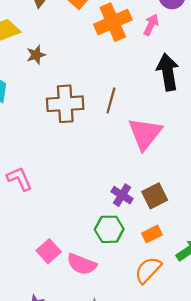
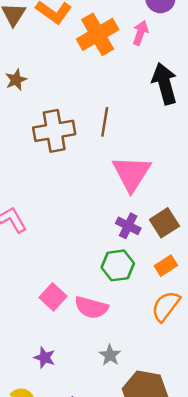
pink triangle: (145, 134) -> (132, 173), moved

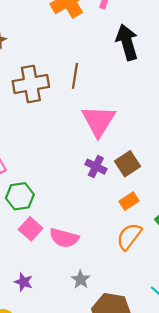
green hexagon: (118, 265) -> (20, 196), moved

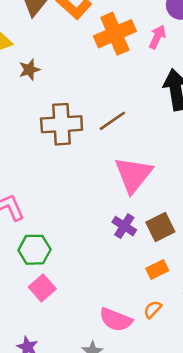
brown line: (75, 76) -> (112, 121), turned 40
orange semicircle: (129, 236) -> (153, 309), size x0.6
pink semicircle: (64, 238) -> (116, 320), moved

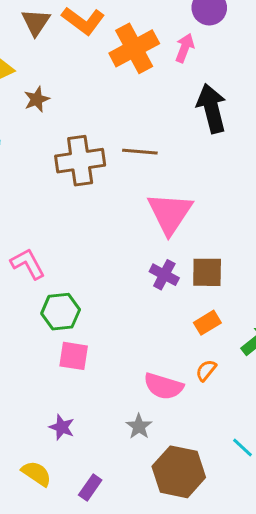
brown line: (112, 121) -> (140, 152), turned 44
brown square: (160, 227) -> (207, 272), turned 32
pink square: (42, 288) -> (74, 356), turned -35

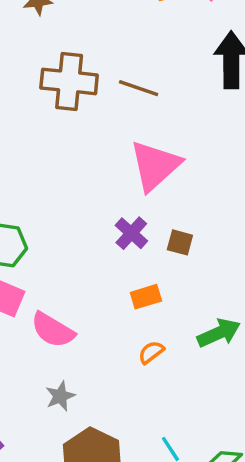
brown square: (207, 272) -> (180, 242), size x0.7
orange rectangle: (207, 323) -> (146, 297), moved
pink semicircle: (164, 386) -> (53, 330), moved

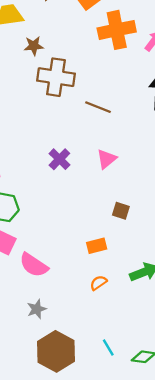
brown cross: (69, 81) -> (56, 77), moved
pink triangle: (155, 166) -> (107, 159), size x0.6
purple cross: (131, 233) -> (59, 159), moved

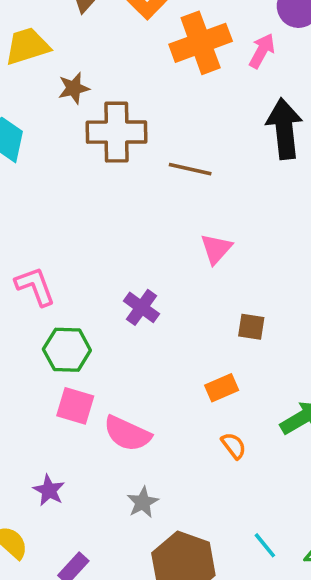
purple cross: (59, 159) -> (141, 307), moved
orange semicircle: (98, 283) -> (234, 446), turned 96

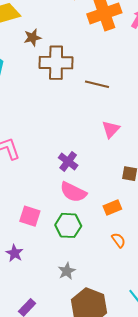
green hexagon: (67, 350) -> (68, 225), moved
pink semicircle: (127, 434) -> (73, 192), moved
purple star: (49, 490) -> (15, 253), moved

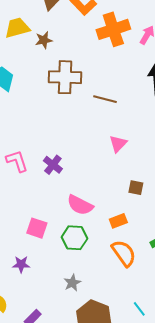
brown star: (32, 38) -> (44, 40), moved
purple cross: (68, 161) -> (53, 165), moved
orange semicircle: (118, 240) -> (124, 253), size x1.8
purple star: (15, 253) -> (21, 264), turned -30

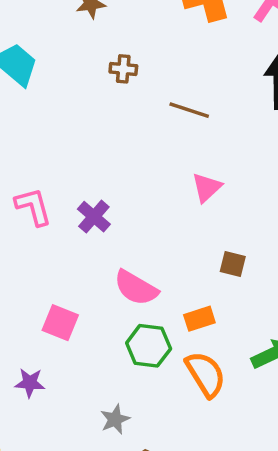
brown cross: (65, 77) -> (123, 69), size x0.5
green hexagon: (74, 238) -> (149, 346), moved

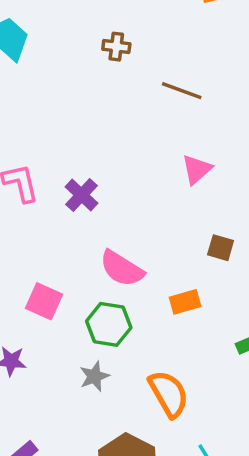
green hexagon: (149, 346) -> (109, 324), moved
orange semicircle: (206, 374) -> (169, 394), moved
gray star: (115, 419) -> (94, 376), moved

